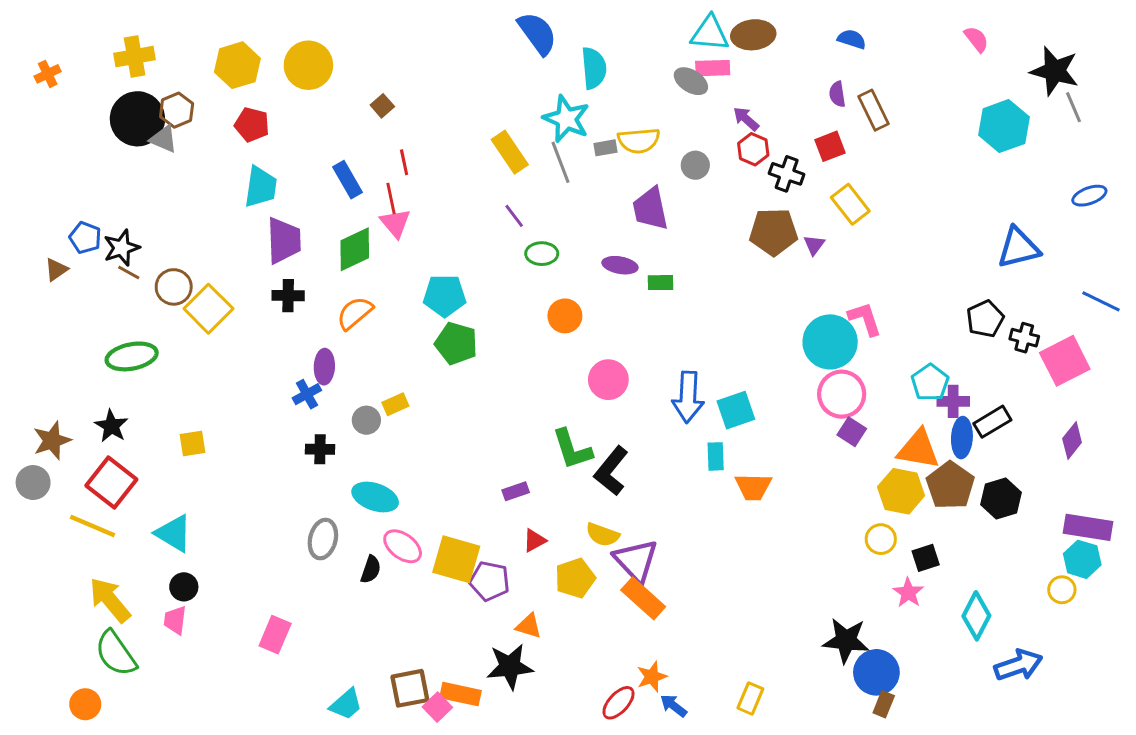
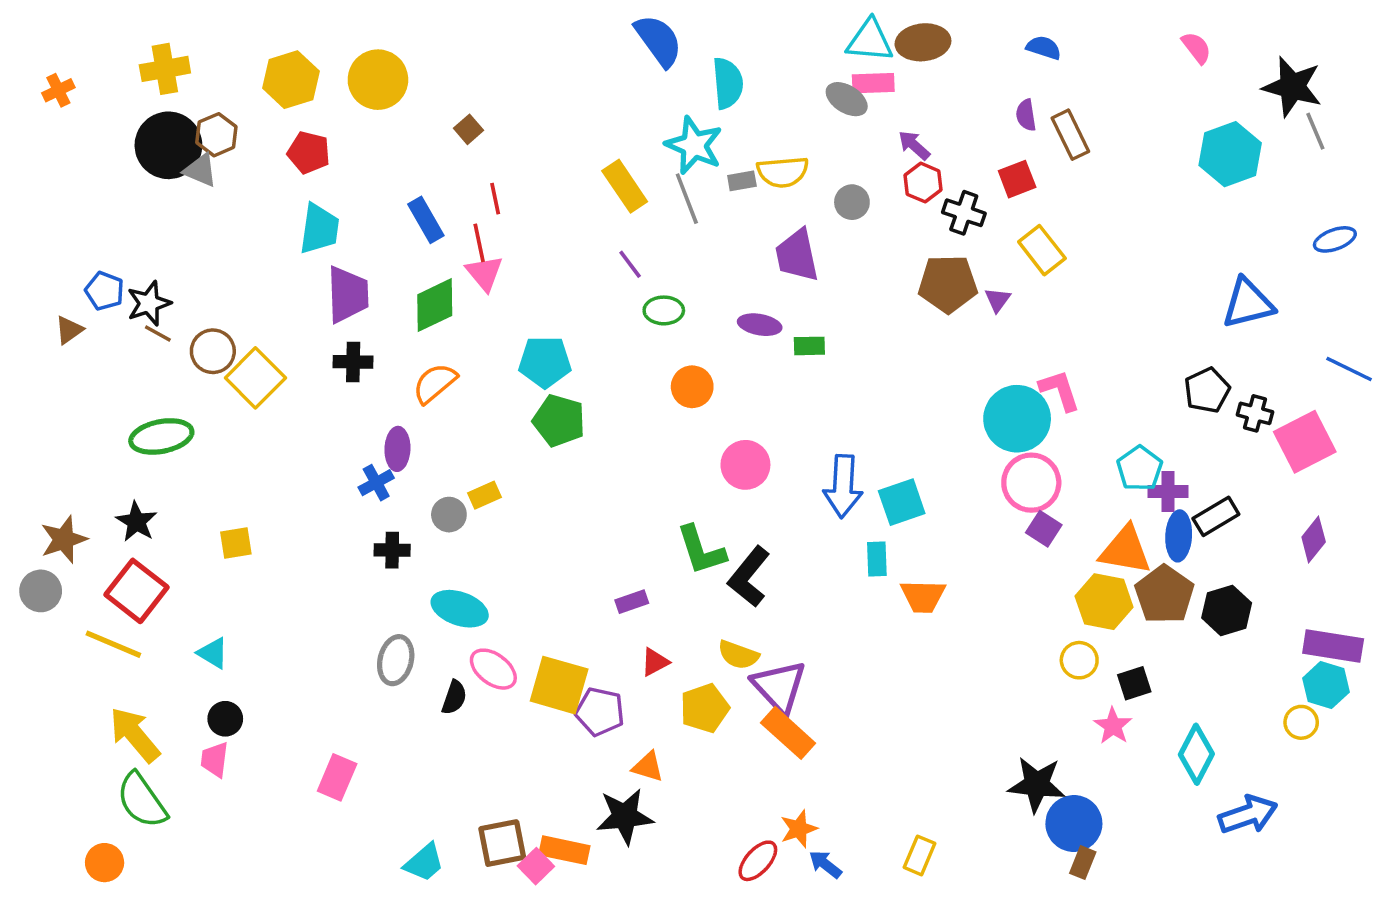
cyan triangle: (174, 533) -> (213, 653), size x0.7

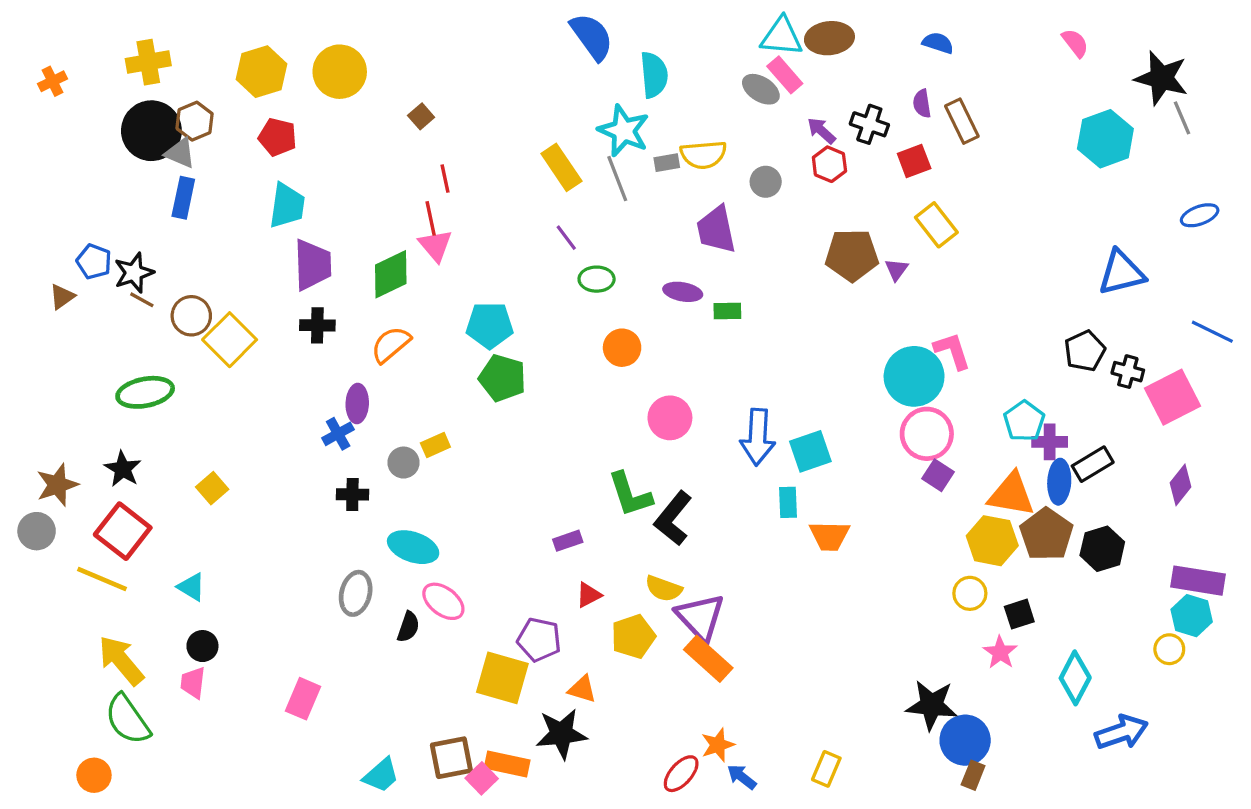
pink rectangle: (873, 83) -> (785, 75), turned 51
black cross: (964, 213) -> (869, 124), moved
blue rectangle: (426, 220) -> (183, 198), moved, turned 42
yellow square: (236, 543) -> (212, 488), turned -32
yellow square: (559, 685) -> (502, 678), moved

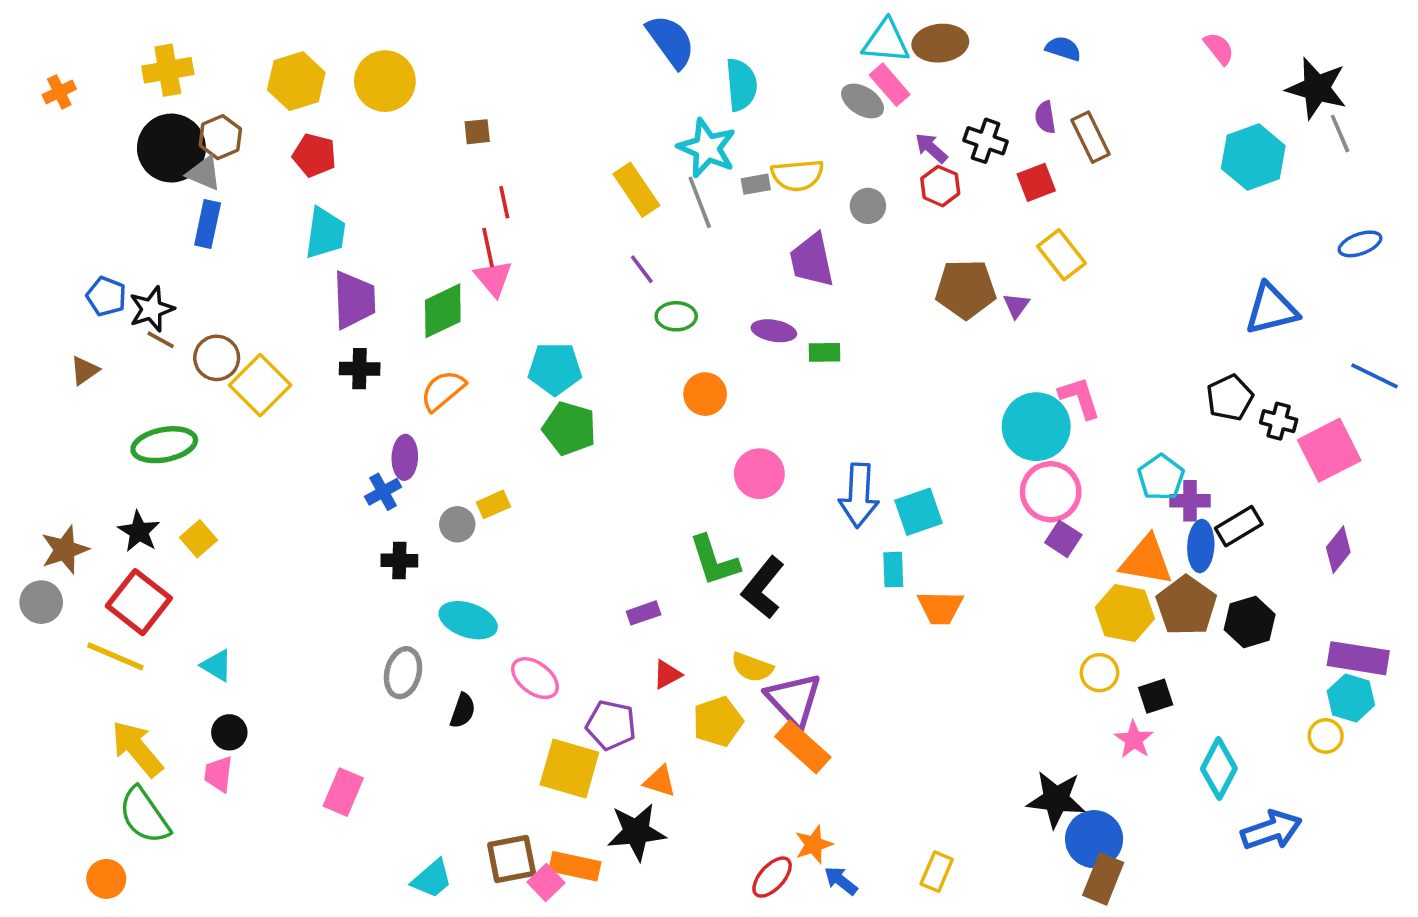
brown square: (421, 116) -> (477, 132), turned 35
brown triangle: (62, 297) -> (85, 371), moved
yellow square: (212, 488) -> (199, 539), moved
pink ellipse: (443, 601) -> (535, 678), moved
brown rectangle: (973, 775) -> (1103, 879), size x1.5

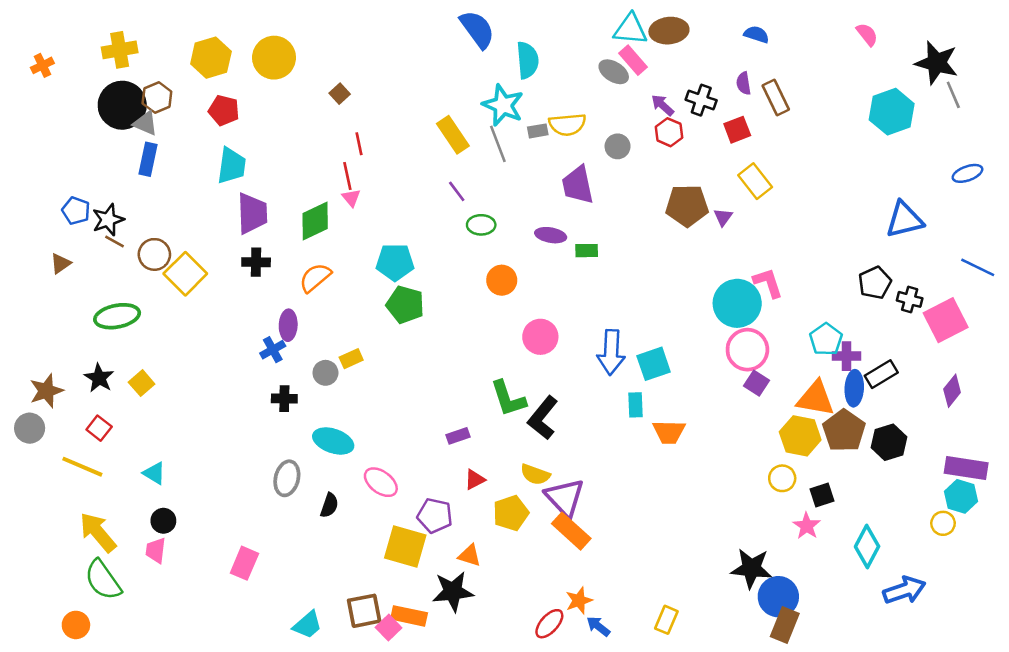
brown square: (477, 132) -> (340, 94), turned -36
pink triangle: (493, 278) -> (351, 198), size x0.7
red square: (139, 602) -> (99, 428), size x0.6

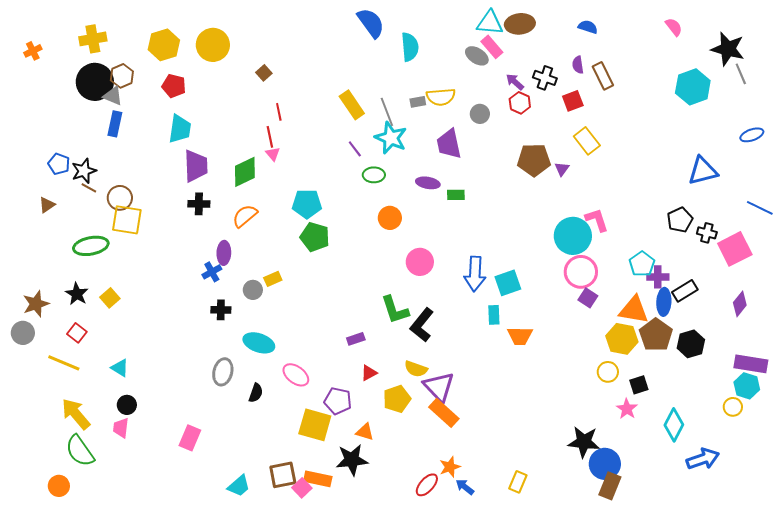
cyan star: (503, 105) -> (391, 138), moved
yellow square: (185, 274) -> (127, 220), moved, turned -36

